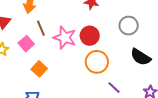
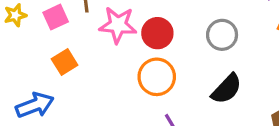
pink star: (65, 38) -> (118, 25), turned -30
black semicircle: (141, 57) -> (227, 89), turned -95

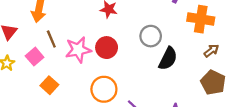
orange circle: (157, 77) -> (104, 89), moved
black semicircle: (227, 89) -> (168, 59), moved

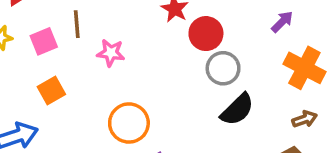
red circle: (107, 48) -> (206, 34), moved
pink star: (78, 50) -> (111, 53), size x0.7

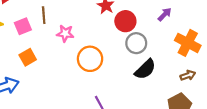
purple arrow: (282, 22) -> (165, 14), moved
orange circle: (129, 123) -> (90, 59), moved

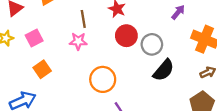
brown line: (44, 15) -> (83, 19), moved
red circle: (125, 21) -> (126, 36), moved
orange circle: (90, 59) -> (103, 79), moved

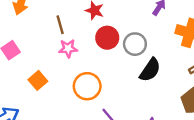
pink star: (78, 41) -> (68, 48), moved
orange square: (42, 69) -> (38, 80), moved

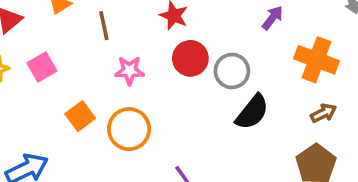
brown line: (60, 25) -> (104, 26), moved
orange circle: (87, 86) -> (129, 129), moved

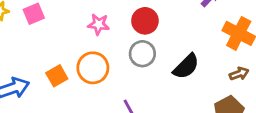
gray circle: (232, 71) -> (142, 54), moved
orange square: (80, 116) -> (57, 76), moved

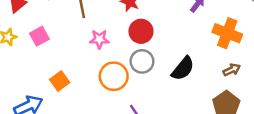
orange circle: (93, 68) -> (114, 76), moved
orange square: (57, 76) -> (60, 81), moved

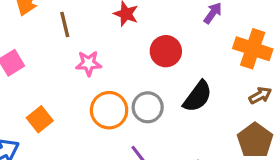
red circle: (141, 31) -> (166, 51), moved
gray circle: (142, 61) -> (148, 107), moved

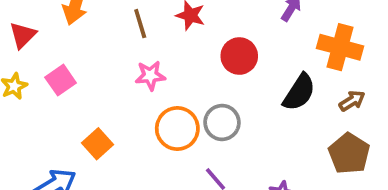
brown line: (65, 25) -> (140, 24), moved
black semicircle: (198, 96) -> (299, 92), moved

